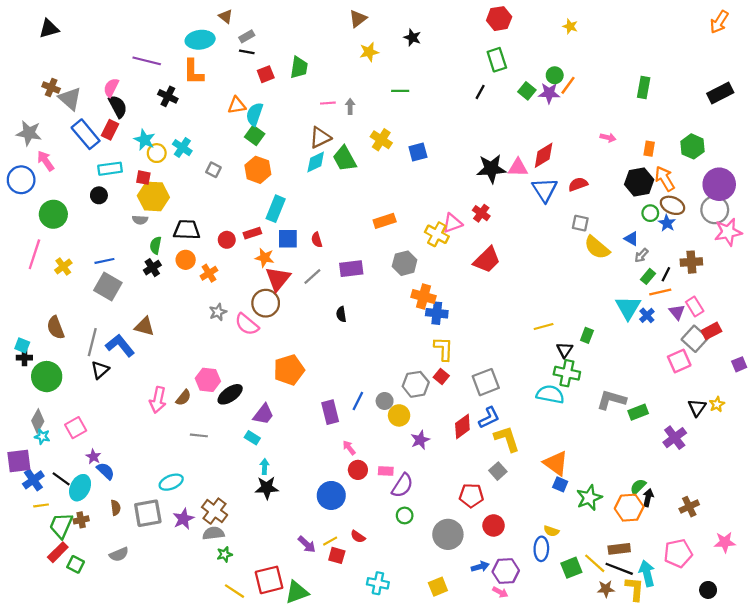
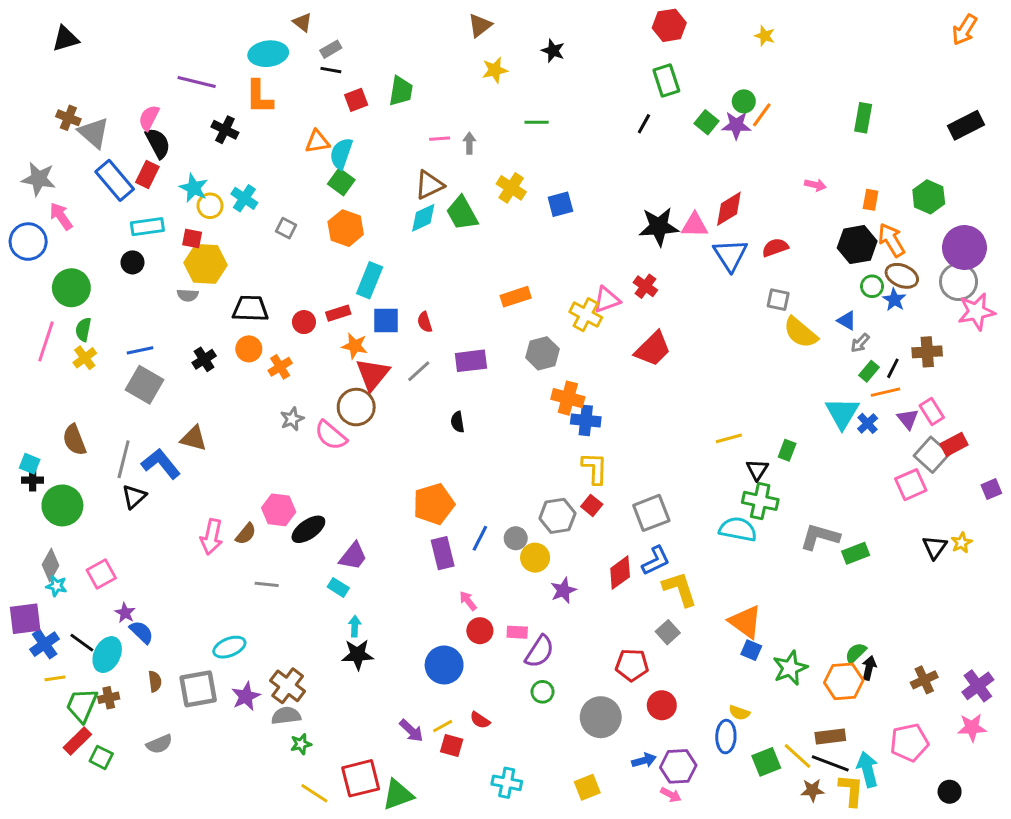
green semicircle: (156, 245) -> (83, 330), moved
orange pentagon: (289, 370) -> (434, 504), moved
purple cross: (675, 438) -> (978, 686), moved

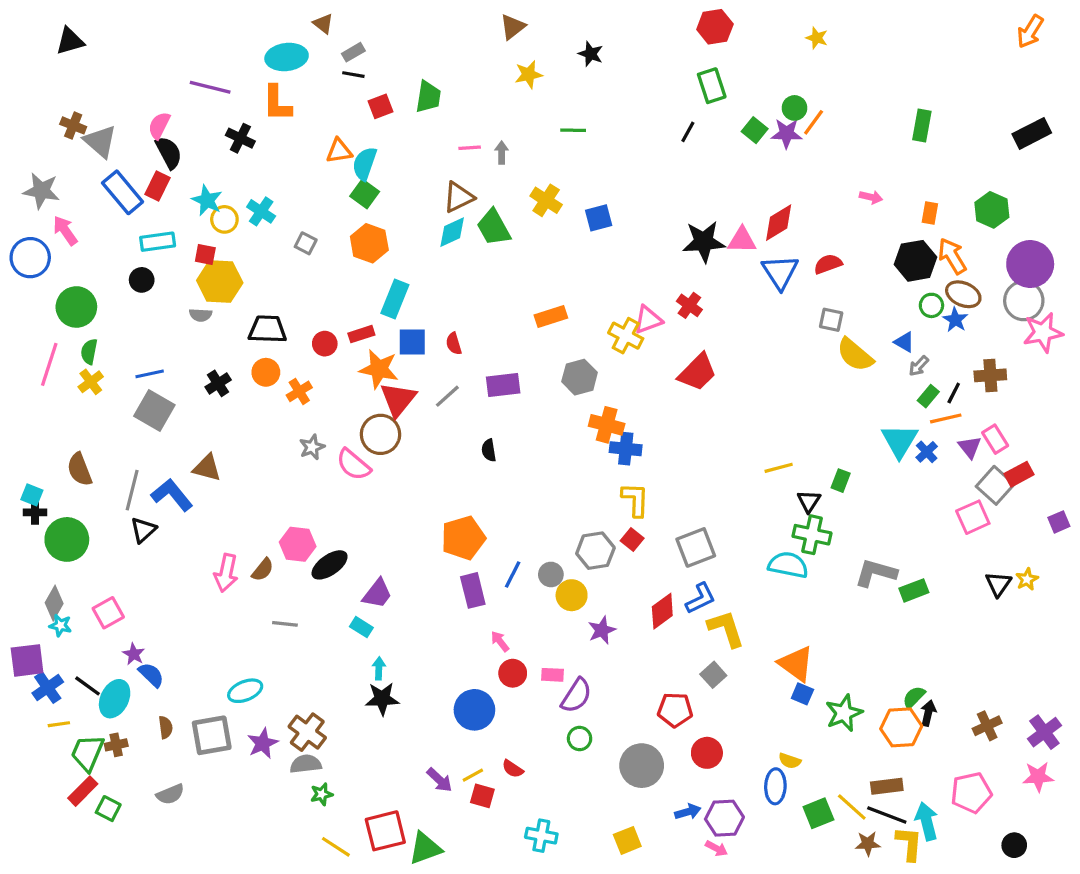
orange star: (355, 346) -> (379, 369), size x1.4

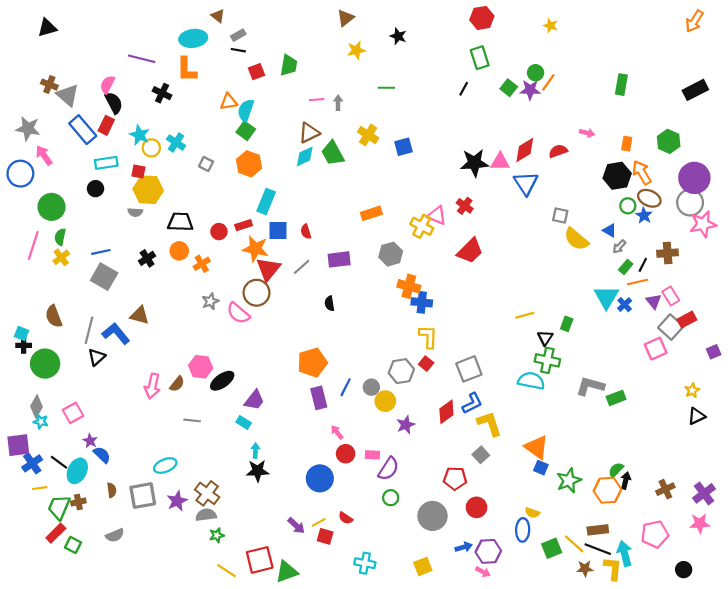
red semicircle: (828, 264) -> (558, 151), moved
pink triangle: (648, 320) -> (437, 215), turned 42
black triangle: (998, 584) -> (697, 416), moved, turned 30

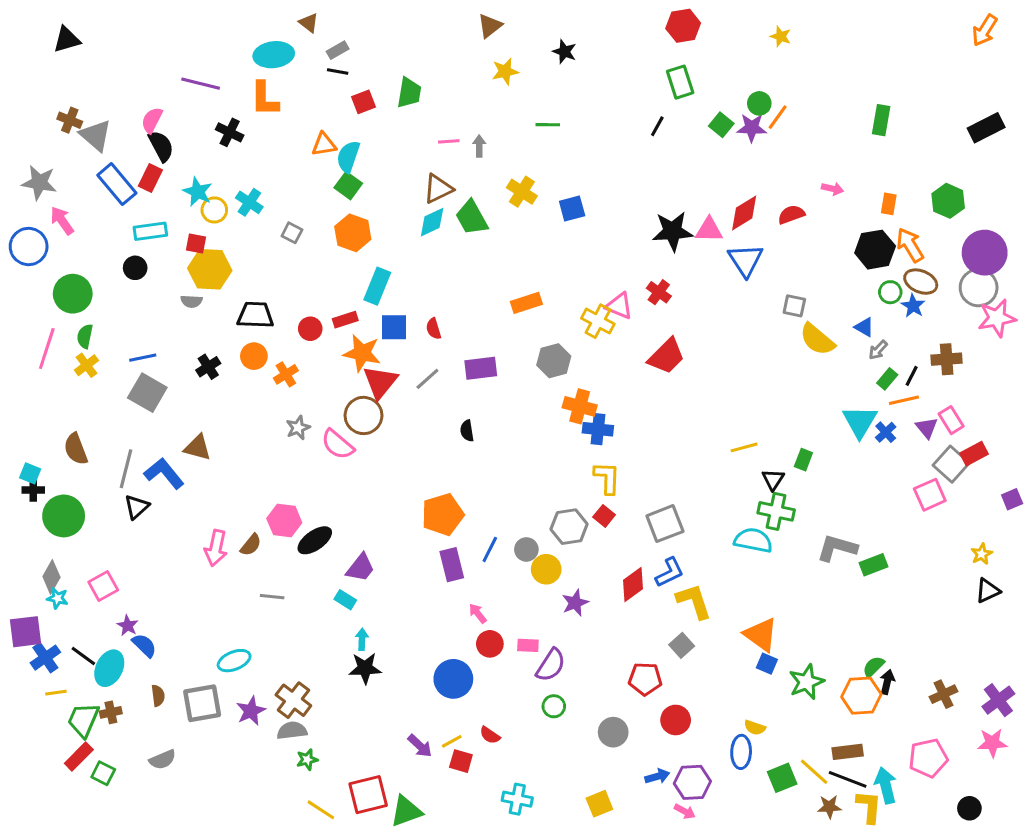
gray circle: (433, 516) -> (613, 732), size x0.7

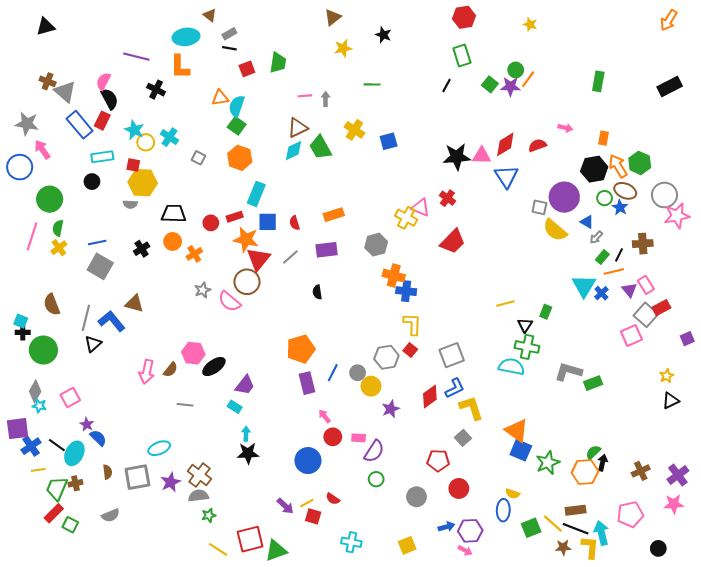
green hexagon: (948, 201) -> (640, 163), moved
purple circle: (985, 253) -> (564, 197), moved
orange rectangle: (526, 303) -> (334, 215), moved
blue square: (767, 664) -> (521, 450), size x1.5

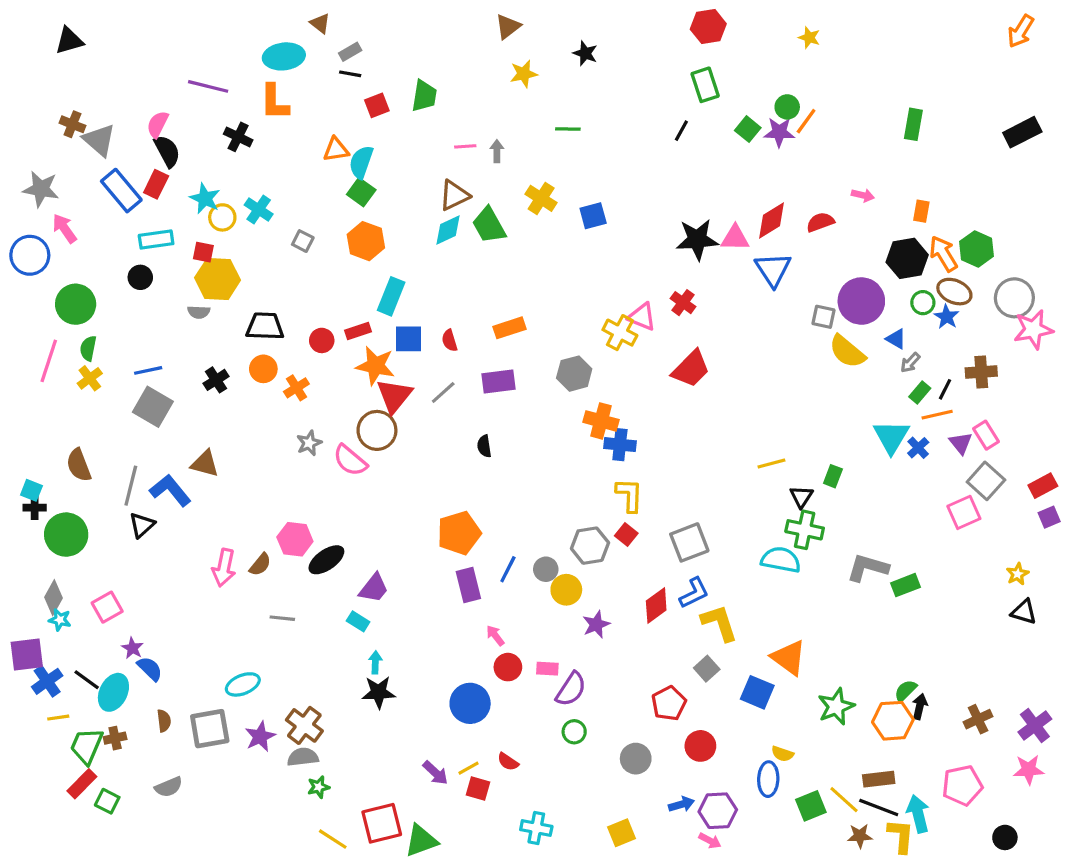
red rectangle: (661, 308) -> (1043, 486), moved
black triangle: (671, 401) -> (1024, 612), turned 42
blue square: (521, 450) -> (757, 692), moved
red pentagon: (438, 461) -> (669, 703), turned -30

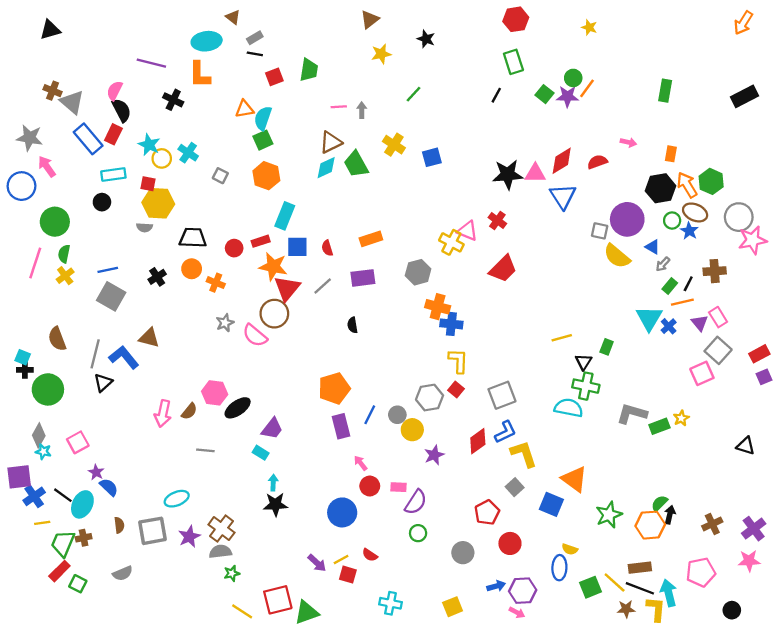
green line: (568, 129) -> (413, 94), turned -48
green square: (361, 192) -> (263, 140), turned 30
orange cross: (296, 388) -> (216, 283), turned -36
yellow star: (1018, 574) -> (681, 418), moved

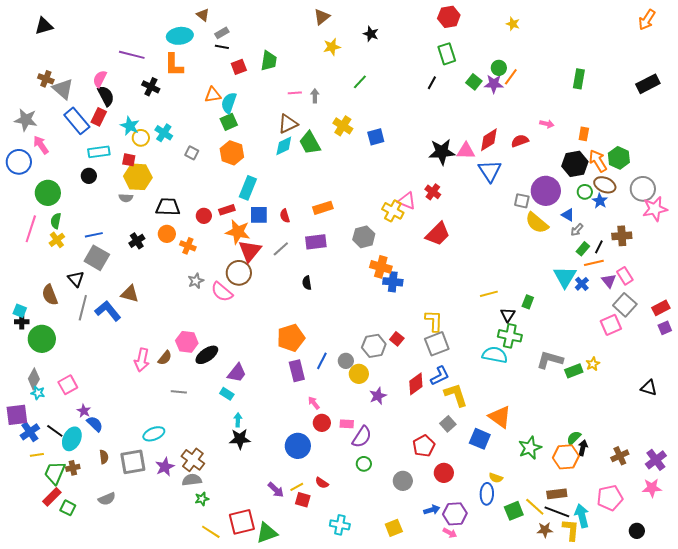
yellow L-shape: (458, 361) -> (434, 321), moved
black triangle: (103, 383) -> (76, 279), moved, turned -30

